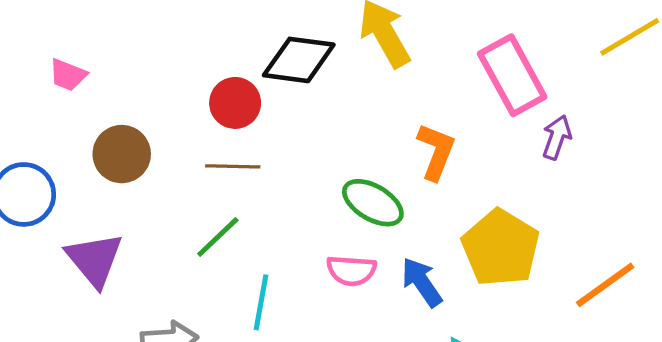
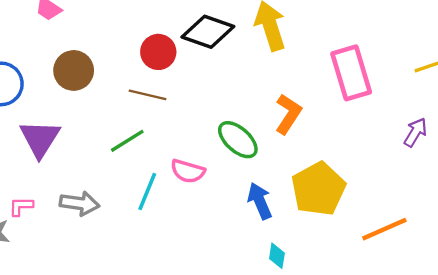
purple arrow: (557, 137) -> (415, 132), moved
pink semicircle: (351, 271) -> (188, 171), moved

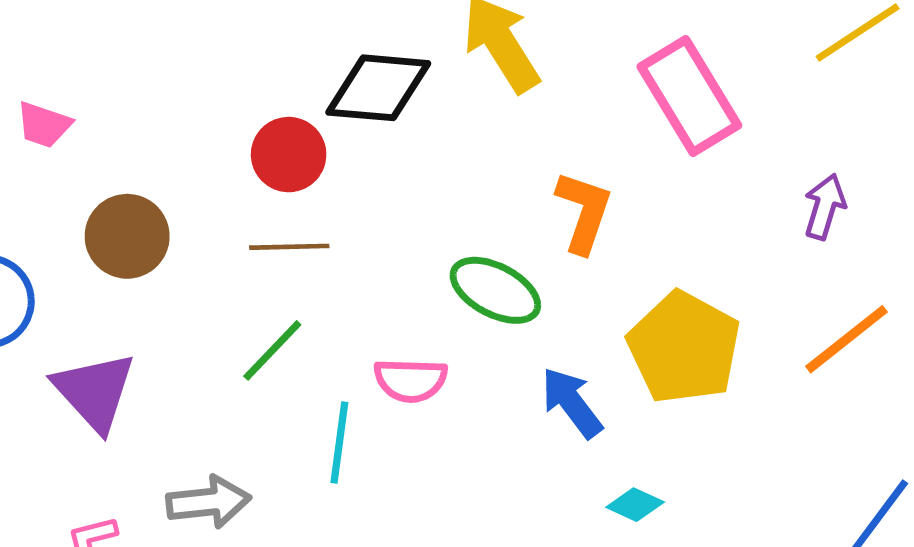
purple arrow: (415, 132) -> (825, 207), moved
orange line: (384, 229) -> (846, 339), moved
cyan diamond: (277, 256) -> (635, 505), turned -60

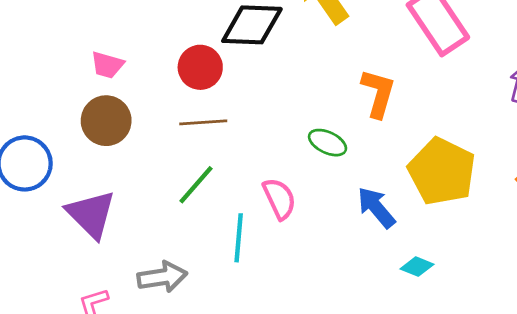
pink trapezoid: (44, 125) -> (107, 65), moved
green ellipse: (495, 290) -> (328, 143), size x0.7
pink semicircle: (411, 380) -> (279, 199), turned -114

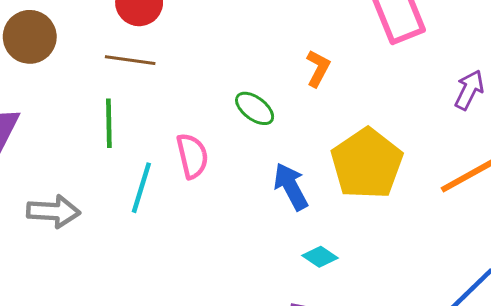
orange L-shape: (378, 93) -> (318, 68), size x0.7
green line: (196, 185) -> (109, 123), turned -54

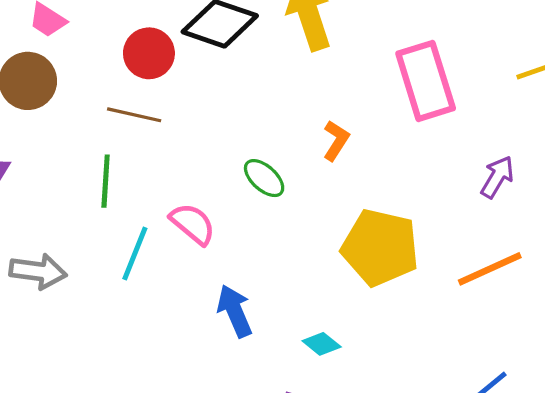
pink semicircle: (192, 156) -> (193, 224), turned -42
yellow pentagon: (367, 164) -> (380, 248), turned -30
blue arrow: (291, 187) -> (235, 311), moved

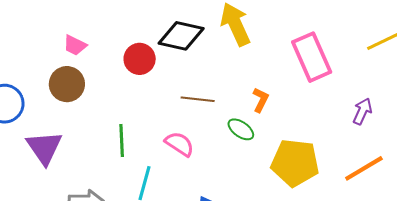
brown line: (134, 115) -> (198, 99), moved
green ellipse: (264, 178) -> (241, 129), moved
pink semicircle: (193, 224) -> (179, 144), moved

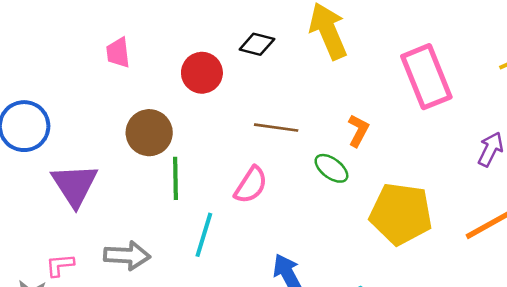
black diamond: (181, 36) -> (257, 44), size x0.6
pink trapezoid: (75, 45) -> (118, 53), turned 55
brown circle: (67, 84) -> (149, 133), moved
pink semicircle: (179, 144) -> (251, 185), turned 88

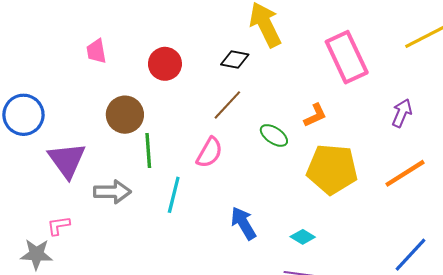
black diamond: (257, 44) -> (235, 59), moved
brown line: (276, 128) -> (227, 105), turned -52
orange L-shape: (358, 131) -> (315, 115), moved, turned 40
gray arrow: (127, 256) -> (112, 192), moved

